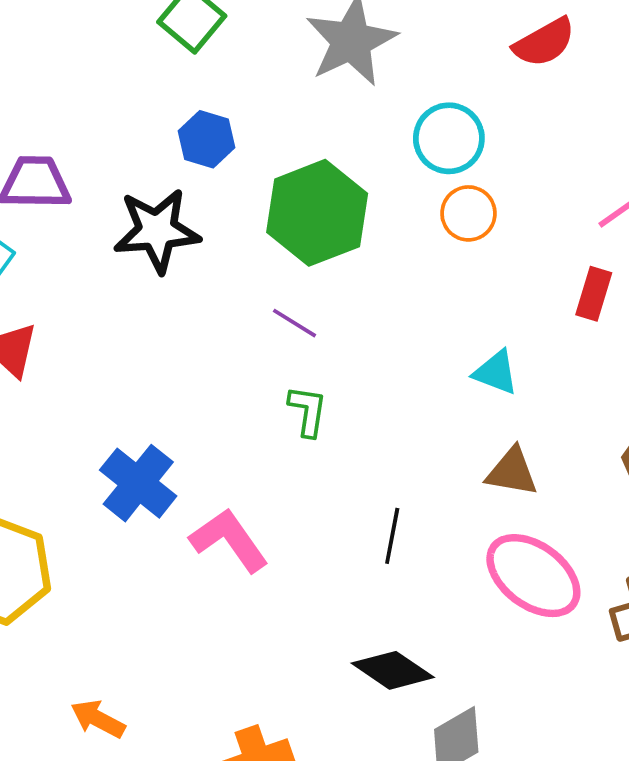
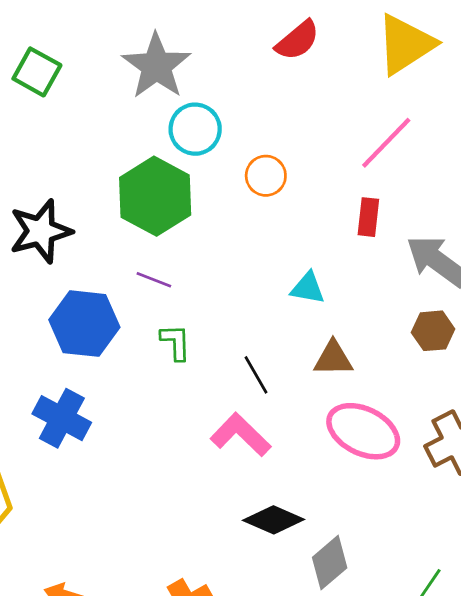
cyan circle: (449, 138) -> (195, 129), moved
blue hexagon: (206, 139) -> (84, 324), moved, size x1.6
black line: (392, 536) -> (256, 375), moved, turned -30
pink L-shape: (229, 540) -> (241, 435), moved

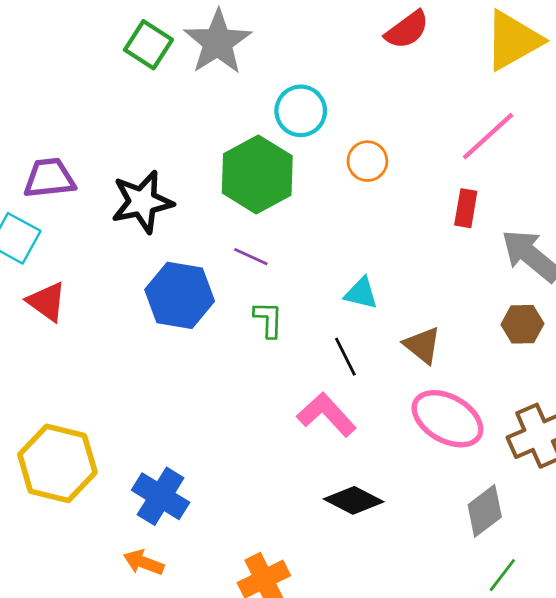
gray star: (156, 66) -> (218, 42), moved
cyan triangle: (308, 288) -> (361, 293), moved
brown triangle: (333, 358) -> (422, 345), turned 36
blue cross: (62, 418) -> (161, 496), moved
gray diamond: (330, 563) -> (485, 511), moved

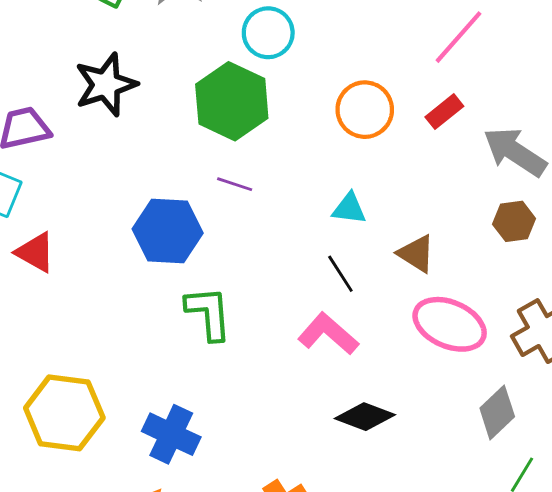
orange circle: (367, 161) -> (365, 110), moved, size x1.4
black star: (142, 202) -> (106, 85), moved
red rectangle: (466, 208) -> (444, 112), turned 48
green L-shape: (268, 319) -> (209, 313), moved, size x1.5

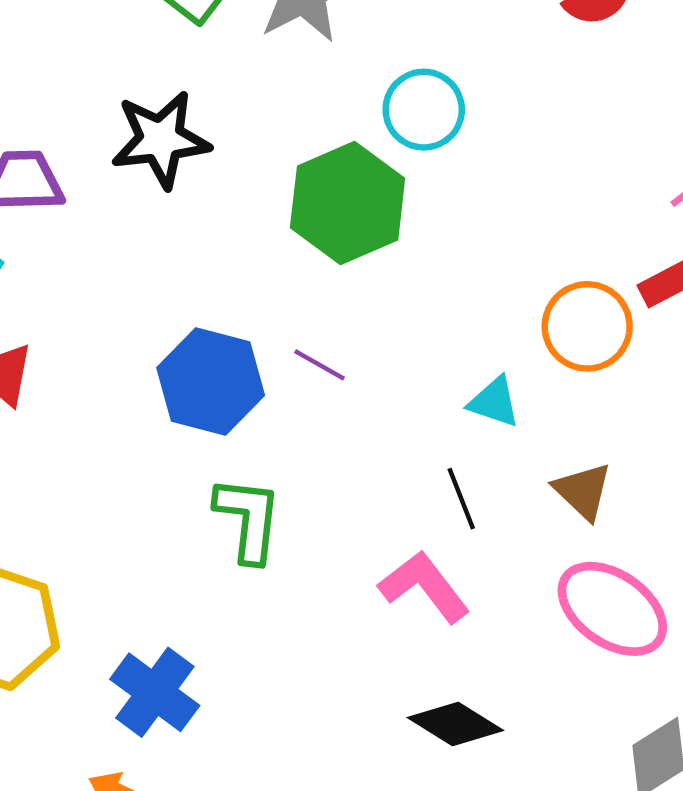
orange circle: (365, 110) -> (587, 326), moved
purple line: (235, 184) -> (319, 365), moved

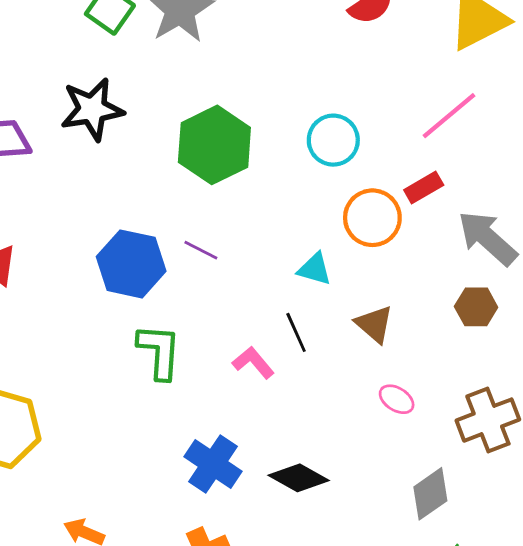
cyan circle: (424, 110) -> (333, 140), moved
pink L-shape: (424, 587) -> (253, 363), moved, size x0.7
pink ellipse: (612, 609) -> (397, 399), size x0.5
blue cross: (155, 692) -> (213, 464), moved

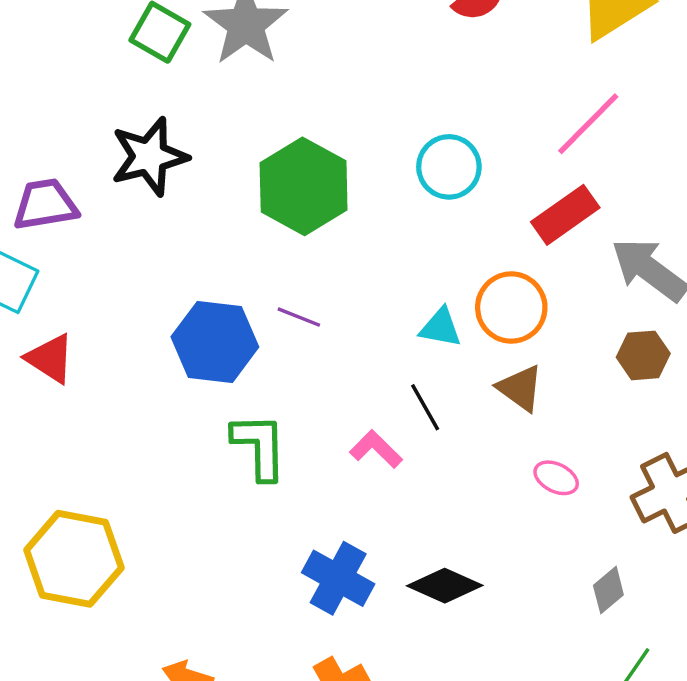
red rectangle: (424, 187) -> (565, 215), size x1.4
orange circle: (372, 218) -> (511, 308), moved
gray diamond: (430, 494) -> (608, 590), size x0.7

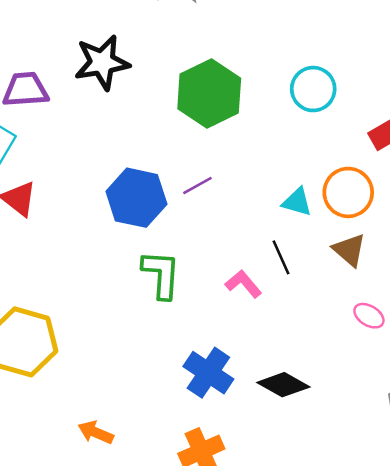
purple line: (299, 317) -> (197, 186), turned -56

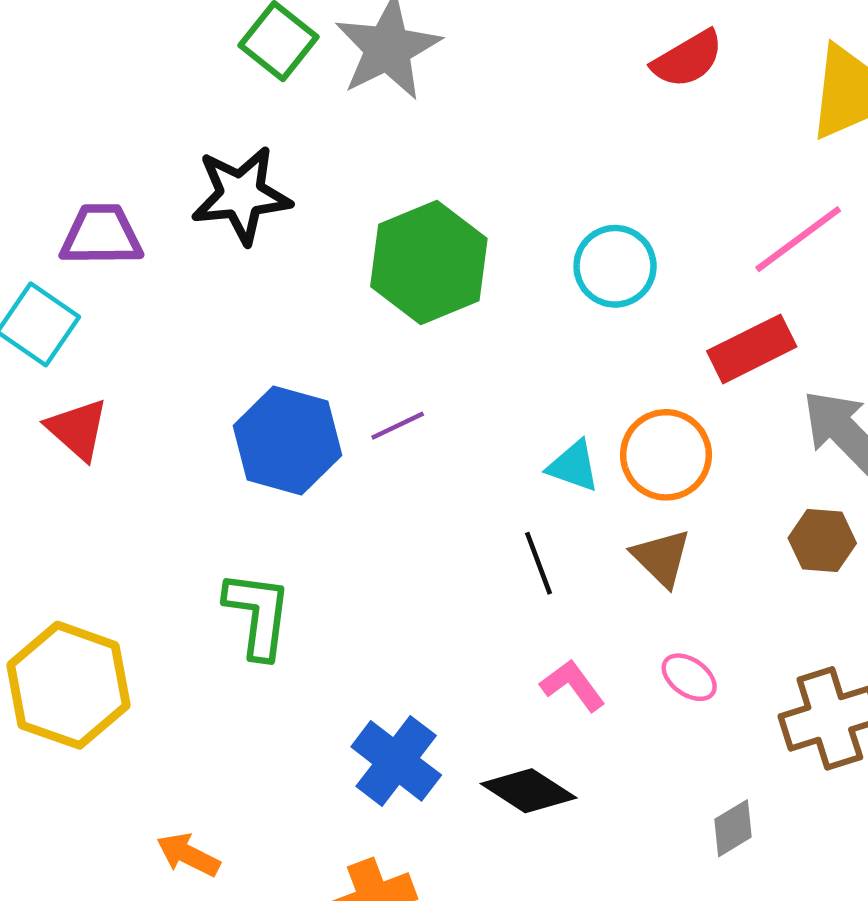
green L-shape: (161, 274) -> (258, 615), moved
pink L-shape: (243, 284) -> (573, 685), moved

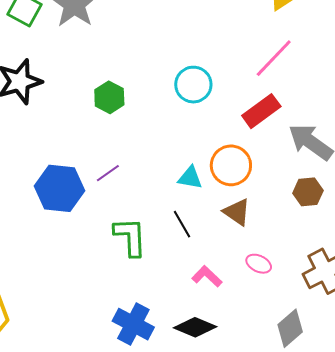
green hexagon: (429, 263) -> (109, 97), size x0.6
green L-shape: (258, 615) -> (130, 237), moved
gray diamond: (733, 828) -> (290, 328), size x1.4

